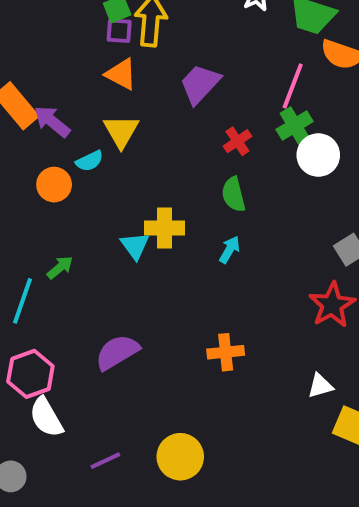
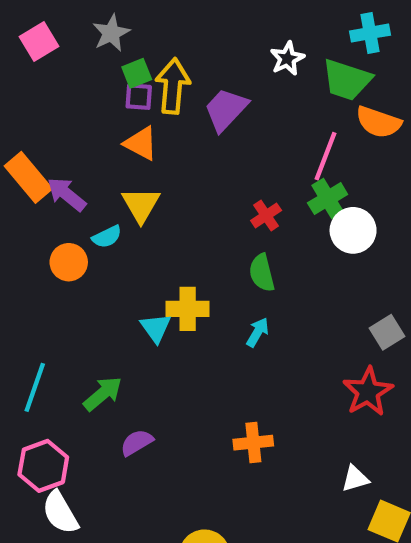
purple trapezoid: (200, 84) -> (226, 109), moved
green arrow: (60, 267) -> (103, 394), moved, size x1.4
purple semicircle: (117, 352) -> (137, 443), size x0.7

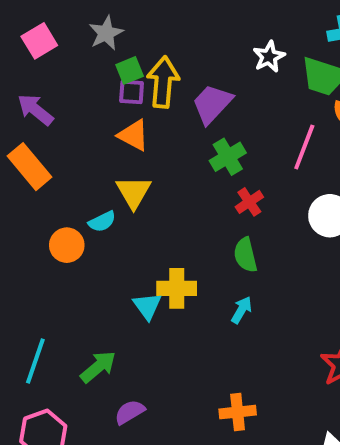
purple arrow: (67, 194) -> (35, 110), moved
green cross: (328, 199) -> (228, 157), moved

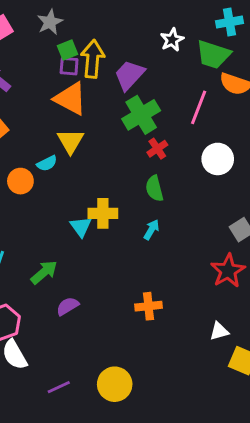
orange triangle: (134, 135) -> (70, 99), size x1.4
green cross: (228, 157) -> (141, 115), size x1.4

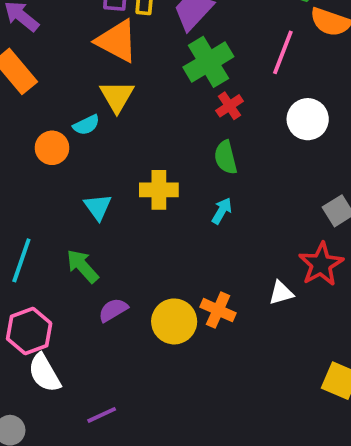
cyan triangle: (81, 227) -> (98, 207), moved
green arrow: (44, 272) -> (83, 266), turned -92
orange cross: (149, 306) -> (218, 310), turned 30
white triangle: (219, 331) -> (281, 293), moved
yellow circle: (115, 384) -> (174, 321), moved

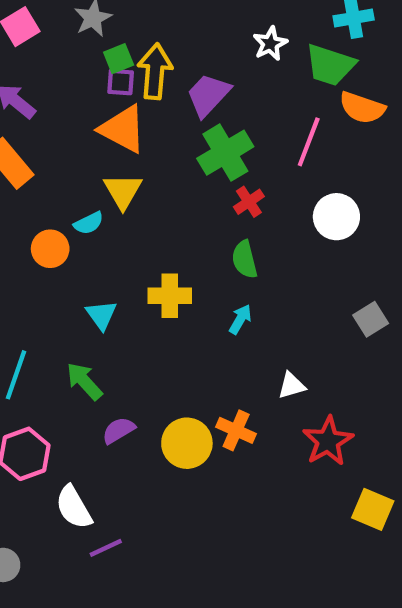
red star: (321, 264) -> (328, 441), moved
white triangle: (281, 293) -> (292, 385), moved
white semicircle: (44, 373) -> (74, 507), moved

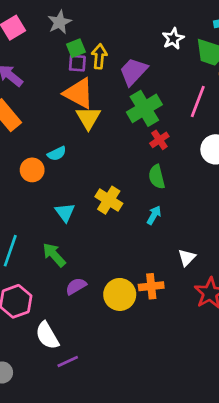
yellow arrow: (155, 71) -> (99, 56), size x0.7
yellow triangle: (123, 191) -> (88, 118), moved
yellow cross: (170, 296) -> (109, 200), turned 32
white triangle: (292, 385) -> (187, 258), turned -30
orange cross: (236, 430) -> (151, 286), turned -30

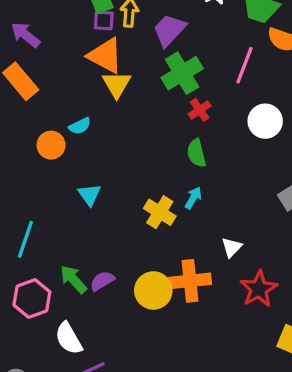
yellow cross: (109, 200) -> (160, 212), moved
green arrow: (54, 255) -> (73, 279), moved
orange cross: (151, 286) -> (190, 281), size x1.4

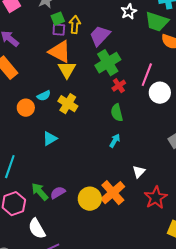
pink line: (244, 65) -> (147, 75), moved
cyan triangle: (89, 195) -> (50, 139), turned 35
yellow cross: (160, 212) -> (68, 104), moved
orange cross: (190, 281) -> (113, 193), turned -35

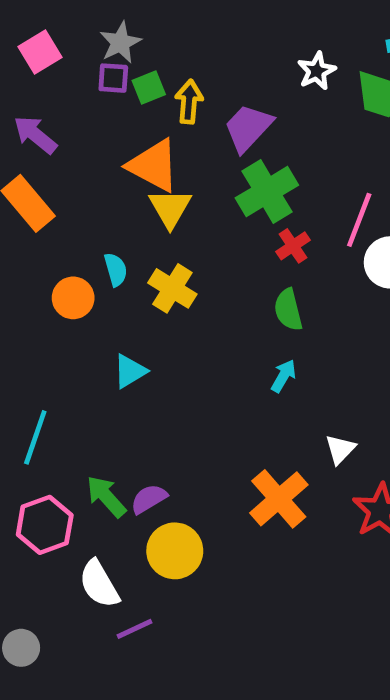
purple square: (59, 30) -> (113, 78), moved
cyan semicircle: (44, 96) -> (116, 270), turned -80
yellow circle: (90, 199) -> (175, 551), moved

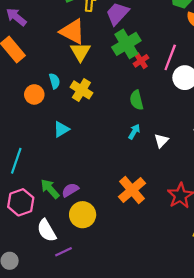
red cross: (293, 246) -> (141, 61), moved
white triangle: (340, 449) -> (161, 141), moved

